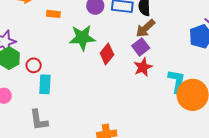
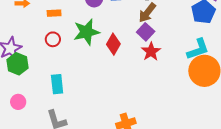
red circle: (34, 65) -> (53, 39), moved
cyan L-shape: (177, 81) -> (198, 49), moved, turned 70

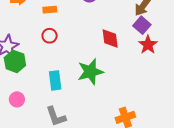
green star: (86, 32) -> (90, 72), moved
red diamond: (113, 44) -> (110, 39), turned -35

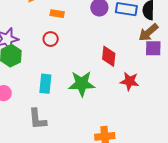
purple square: (142, 25) -> (153, 48), moved, turned 36
red star: (148, 45) -> (130, 81), moved, turned 30

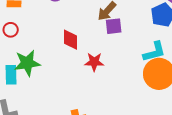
green star: (82, 84) -> (27, 63), moved

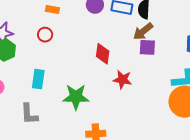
green star: (27, 63) -> (76, 97), moved

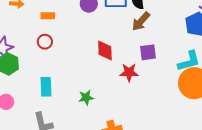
purple square: (147, 47) -> (148, 52), moved
green star: (76, 97) -> (86, 98), size x0.6

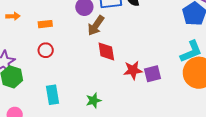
brown arrow: (141, 21) -> (96, 26), moved
purple square: (148, 52) -> (153, 74), moved

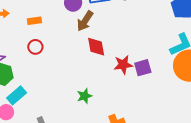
cyan rectangle: (52, 95) -> (17, 95), moved, turned 60

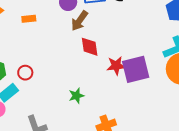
red circle: (35, 47) -> (25, 73), moved
purple square: (143, 68) -> (136, 69), size x1.6

